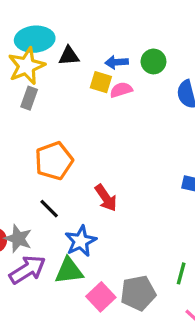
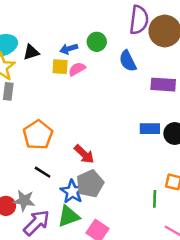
gray pentagon: (138, 293) -> (90, 184), moved

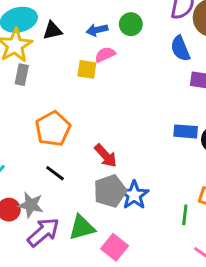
blue semicircle: (128, 61) -> (180, 48), moved
yellow square: (60, 67) -> (87, 69), moved
blue star: (72, 192) -> (134, 195), moved

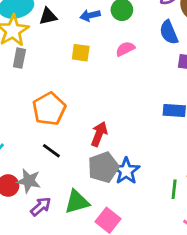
pink semicircle: (105, 55) -> (125, 49), moved
red arrow: (106, 156) -> (99, 134), turned -115
purple arrow: (43, 232) -> (41, 206), size x0.7

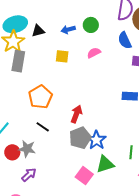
gray rectangle: (19, 58) -> (18, 61), size x1.5
green triangle: (77, 202) -> (105, 164), moved
purple arrow: (41, 206) -> (29, 175), moved

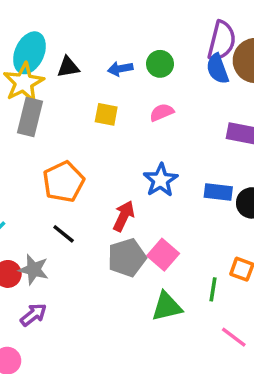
cyan ellipse: (15, 24) -> (29, 53), turned -55
blue semicircle: (125, 40) -> (217, 69), moved
blue star: (96, 140) -> (161, 180), moved
pink square: (84, 176) -> (163, 255), moved

